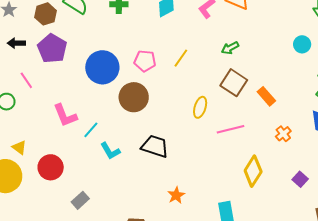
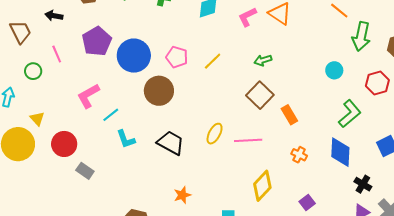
purple pentagon: (52, 48) -> (97, 41), moved
yellow ellipse: (200, 107) -> (215, 134), moved
pink L-shape: (65, 115) -> (88, 96), turned 72
orange cross: (283, 134) -> (299, 155), turned -35
gray rectangle: (80, 200) -> (85, 171), moved, turned 66

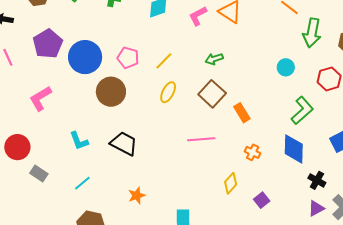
cyan line: (111, 115) -> (82, 183), moved
yellow ellipse: (215, 134) -> (168, 92), moved
yellow diamond: (262, 186) -> (231, 183), moved, size x0.7

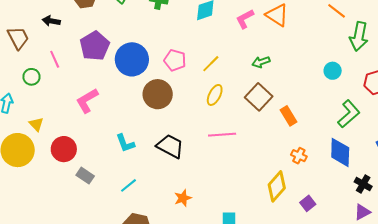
pink line: (201, 139) -> (222, 135), moved
yellow diamond: (231, 183) -> (277, 186), size x1.4

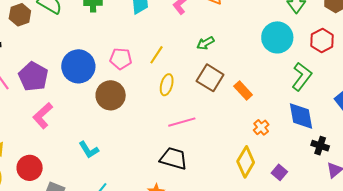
purple pentagon: (95, 46) -> (33, 77), moved
cyan circle: (333, 71) -> (277, 37), size x1.8
black trapezoid: (170, 146) -> (174, 158), moved
orange cross: (299, 156) -> (261, 127), turned 35
black cross: (363, 184) -> (320, 146), moved

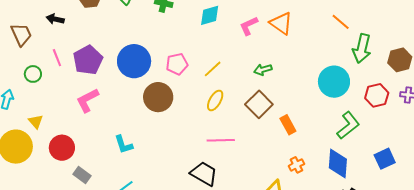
pink pentagon: (121, 59) -> (177, 64), turned -30

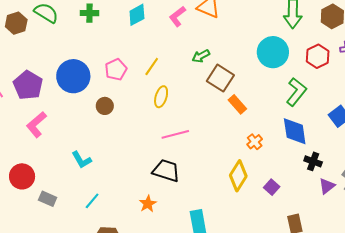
brown circle: (158, 97) -> (105, 106), size x0.6
brown square: (259, 104) -> (220, 78), moved

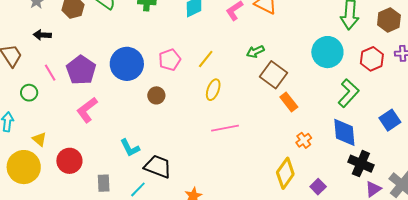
black cross: (313, 161) -> (361, 164), size x1.4
black trapezoid: (166, 171) -> (158, 166), moved
gray rectangle: (48, 199) -> (104, 183), moved, turned 60

